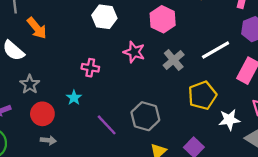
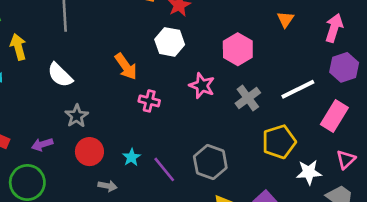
orange arrow: (37, 28) -> (126, 66), moved
cyan star: (74, 98) -> (131, 157), moved
gray arrow: (48, 140) -> (108, 186), moved

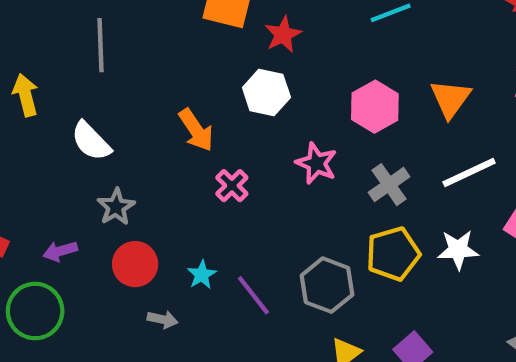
orange triangle: (285, 19) -> (451, 99), moved, size x1.5
pink cross: (149, 101) -> (232, 186), turned 30
yellow pentagon: (279, 142) -> (393, 254), moved
white star: (309, 172) -> (458, 250), moved

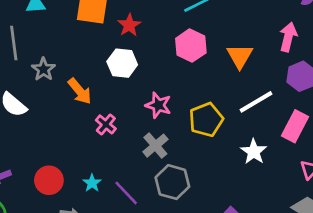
pink hexagon: (375, 107) -> (191, 46), moved
gray cross: (389, 185) -> (155, 146), moved
gray star: (116, 207) -> (43, 69), moved
white star: (458, 250) -> (254, 152), turned -30
yellow pentagon: (393, 254) -> (206, 120), moved

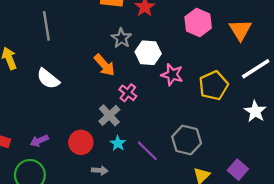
white hexagon: (122, 63) -> (148, 53), moved
gray star: (43, 69) -> (121, 38), moved
gray cross: (155, 146) -> (109, 115), moved

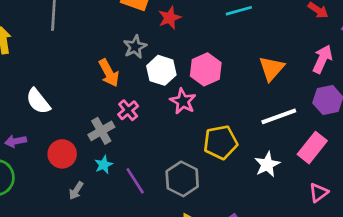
pink hexagon: (198, 23) -> (206, 69), moved
white semicircle: (48, 79) -> (38, 101), moved
yellow pentagon: (214, 86) -> (220, 142), moved
gray arrow: (100, 170) -> (76, 191), turned 105

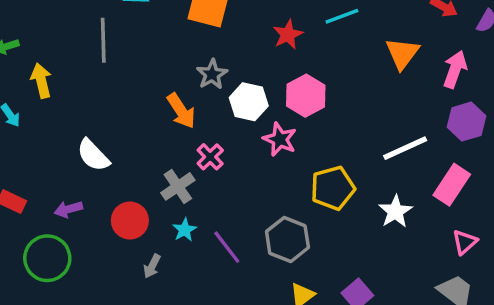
red star: (170, 18) -> (288, 35), moved
orange triangle: (272, 69) -> (402, 53), moved

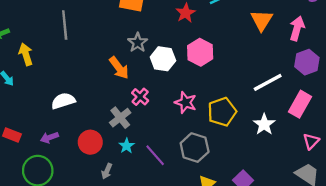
pink star: (280, 139) -> (186, 102), moved
white semicircle: (93, 155) -> (63, 101), turned 120

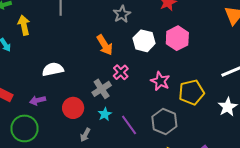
gray star: (138, 42) -> (122, 14), moved

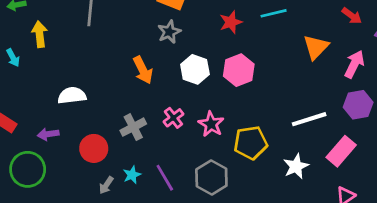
pink cross: (121, 72) -> (173, 118), moved
cyan star: (105, 114) -> (132, 175), moved

